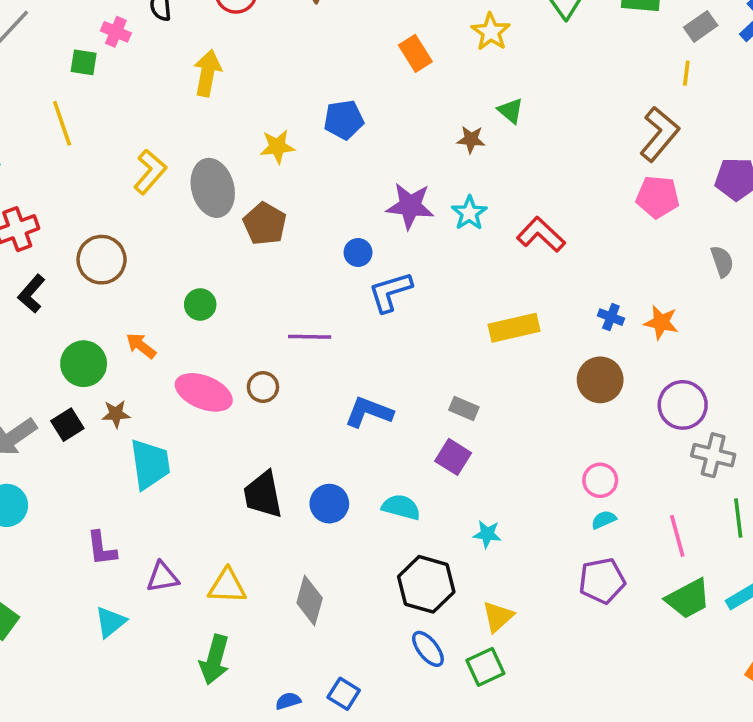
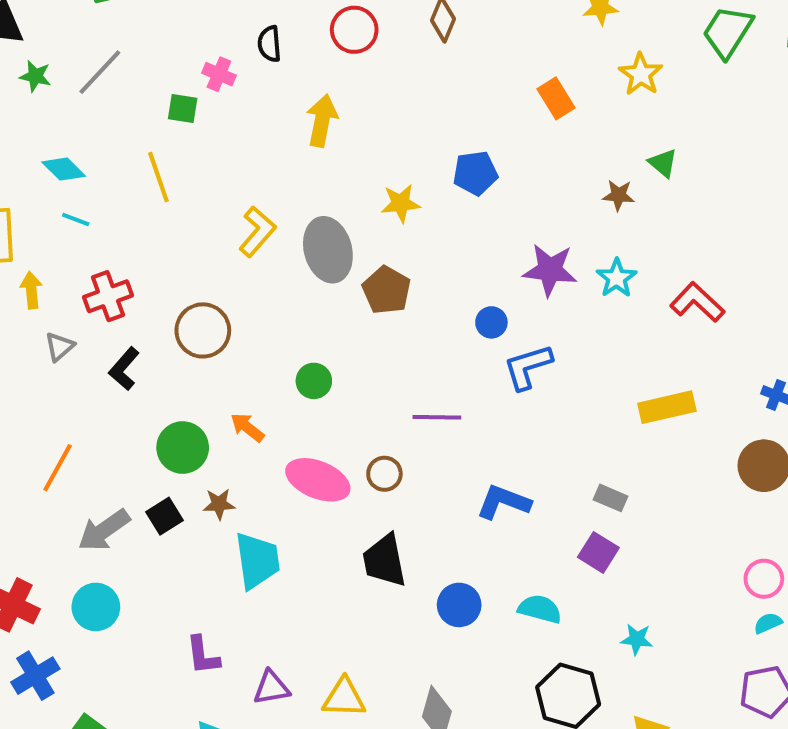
black trapezoid: (263, 495) -> (384, 561), moved

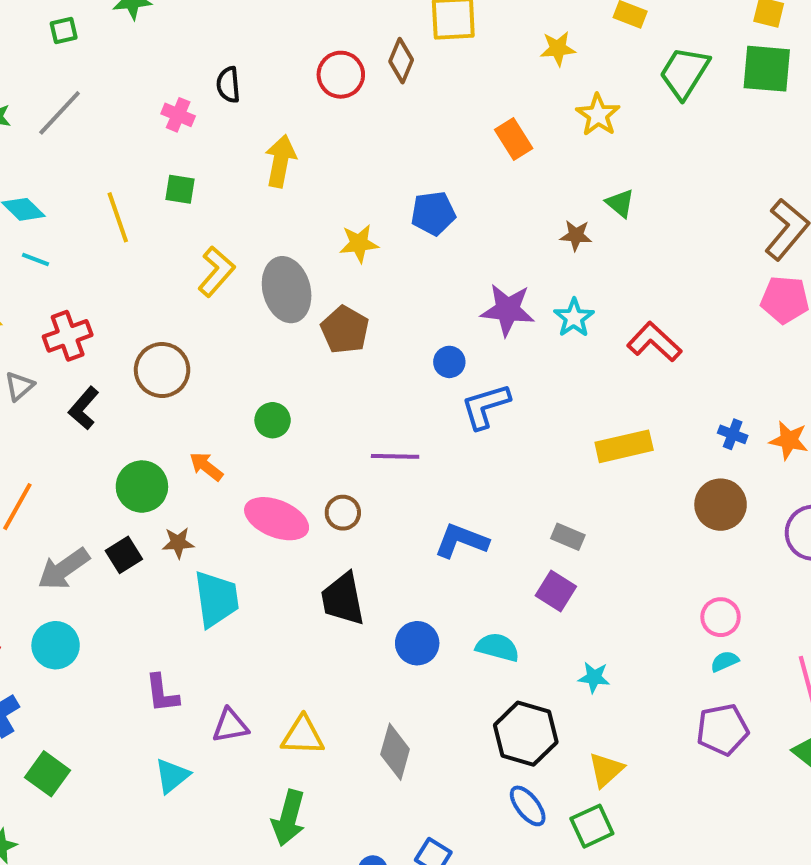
red circle: (354, 30) -> (341, 75), moved
green square: (183, 108) -> (180, 189), moved

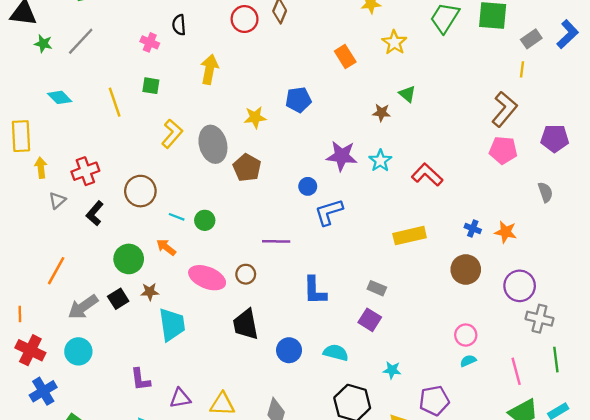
cyan line: (35, 260) -> (177, 217), moved
blue L-shape: (461, 541) -> (315, 291), turned -112
purple pentagon: (723, 730) -> (434, 401), moved

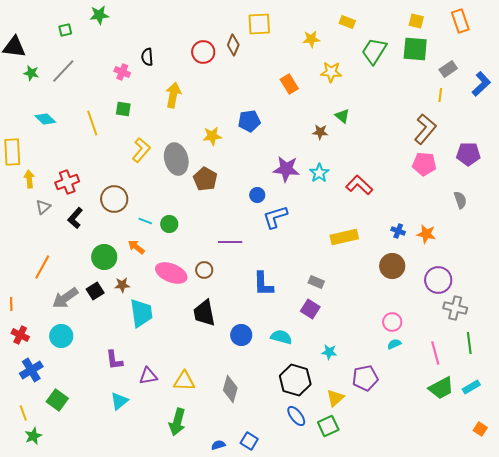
blue L-shape: (568, 34) -> (481, 84), moved
yellow star: (394, 42) -> (331, 72), turned -30
red cross: (30, 350) -> (20, 335), size x0.7

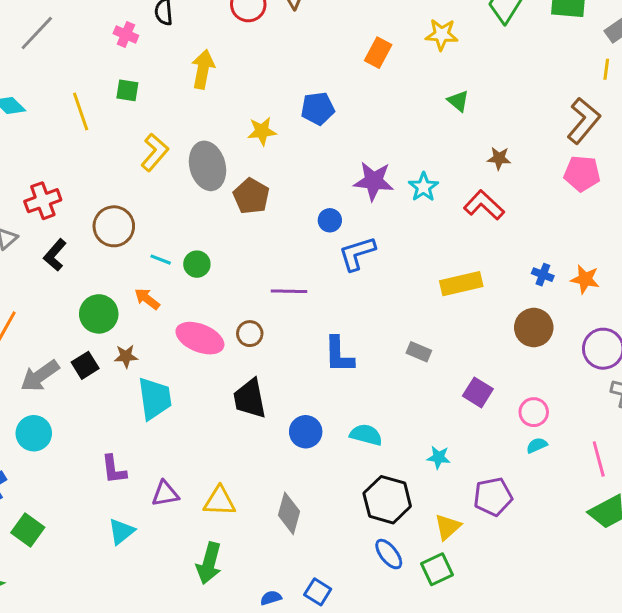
orange rectangle: (289, 84) -> (378, 53), turned 60
brown star: (320, 132) -> (499, 158), moved
purple square: (310, 309) -> (478, 392), moved

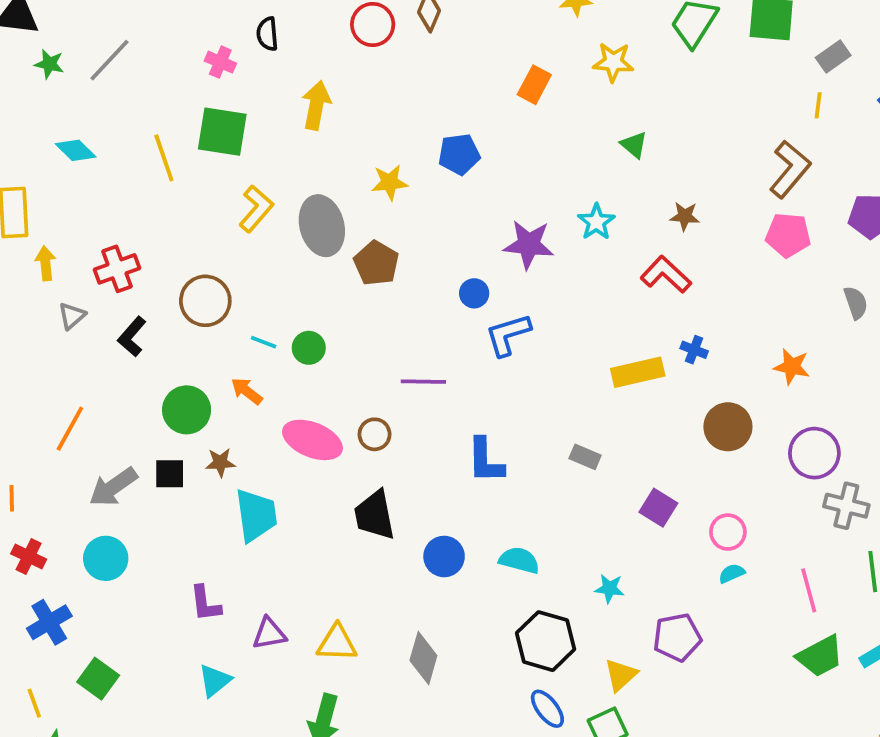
green square: (127, 90) -> (222, 132), size x1.8
cyan star: (423, 187) -> (596, 222), moved
blue cross: (543, 275) -> (694, 350), moved
black square: (85, 365) -> (170, 474), turned 32

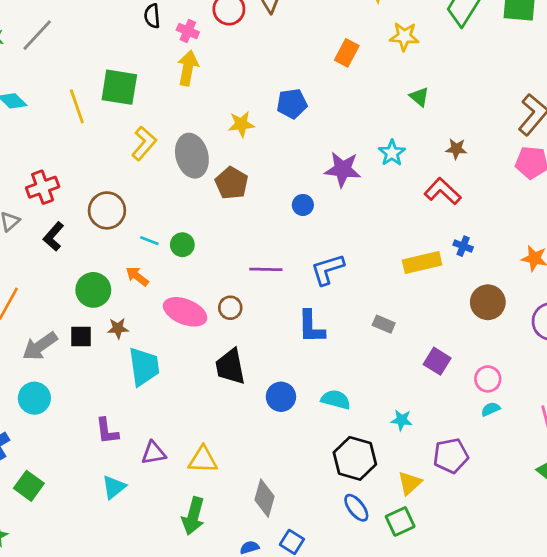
pink cross: (220, 62) -> (188, 31), moved
blue L-shape: (508, 335) -> (328, 269), moved
gray diamond: (423, 658) -> (265, 498), moved

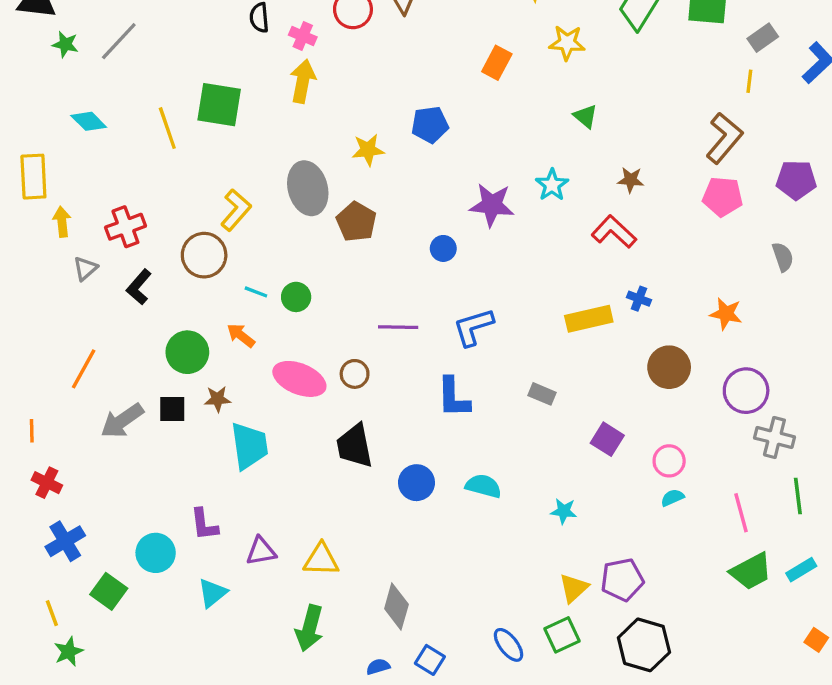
yellow L-shape: (144, 143) -> (236, 210), moved
cyan circle: (34, 398) -> (156, 553), moved
purple pentagon: (451, 456) -> (622, 580), moved
black hexagon: (355, 458) -> (644, 645), moved
blue ellipse: (356, 508) -> (509, 645), moved

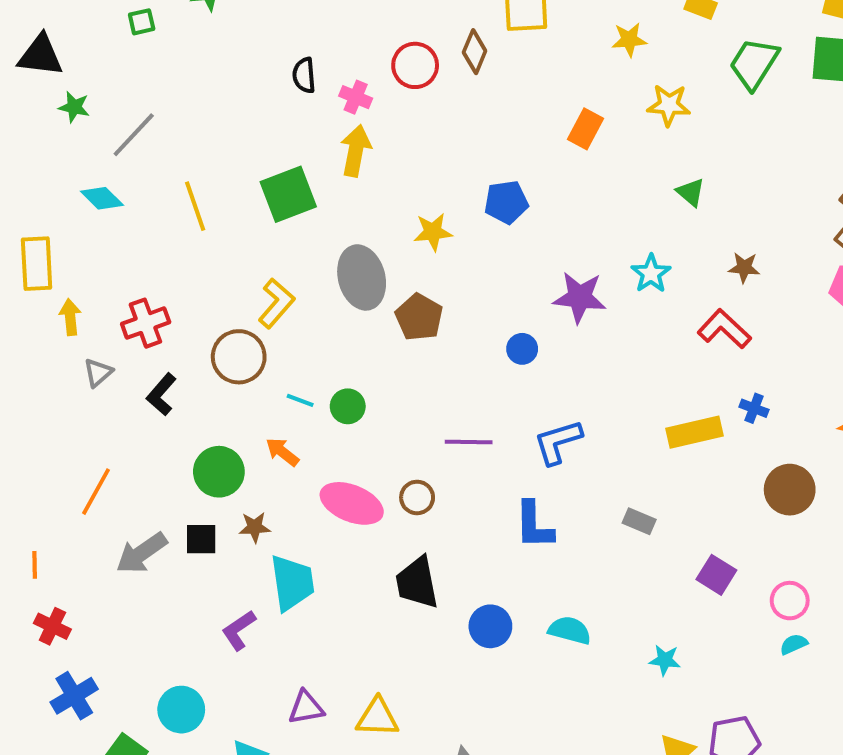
gray line: (119, 41) -> (134, 135), moved
green square: (219, 105) -> (288, 194), moved, turned -30
purple L-shape: (204, 524) -> (239, 630), moved, turned 63

